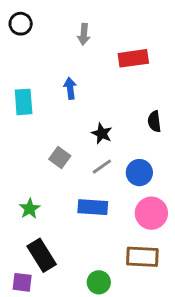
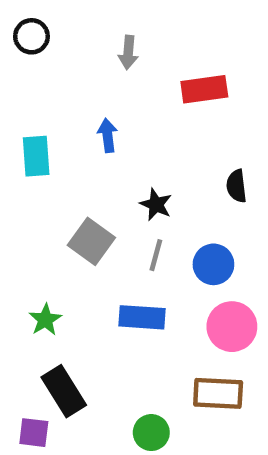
gray square: (60, 158) -> (91, 241), size x1.4
gray line: (102, 167) -> (156, 255), turned -40

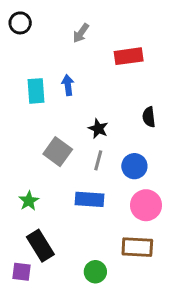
gray arrow: (128, 52) -> (81, 33), turned 30
cyan rectangle: (36, 156) -> (36, 91), moved

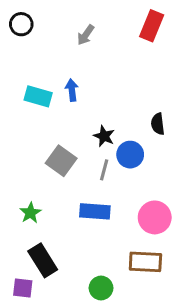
red rectangle: (129, 56) -> (152, 26), moved, turned -60
cyan rectangle: (36, 91) -> (38, 96), turned -70
blue circle: (134, 166) -> (130, 155), moved

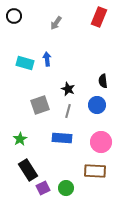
blue circle: (130, 155) -> (97, 105), moved
gray square: (61, 161) -> (40, 105), turned 36
purple square: (23, 288) -> (43, 188), moved, turned -32

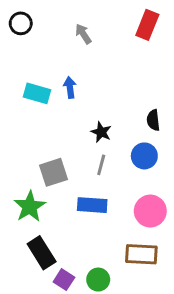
gray arrow: (56, 23) -> (83, 34), turned 112
gray square: (40, 105) -> (53, 172), moved
green star: (20, 139) -> (30, 207), size x1.5
purple square: (43, 188) -> (64, 280), turned -32

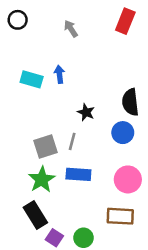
black semicircle: (153, 120) -> (130, 102), size x1.5
gray line: (101, 165) -> (72, 141), moved
green star: (30, 207) -> (42, 179), moved

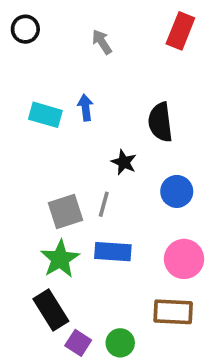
black semicircle: (130, 102) -> (160, 122), moved

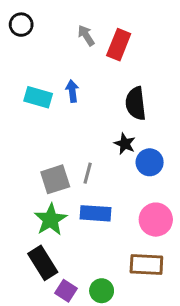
red rectangle: (180, 31) -> (119, 45), moved
black star: (124, 162) -> (125, 144), moved

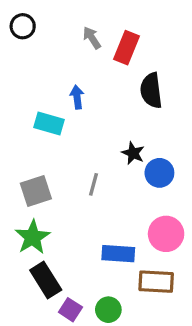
cyan rectangle: (38, 97) -> (49, 123), moved
black semicircle: (136, 103) -> (151, 91), moved
gray square: (55, 179) -> (36, 191), moved
blue rectangle: (95, 213) -> (118, 254), moved
green star: (51, 220) -> (33, 237), moved

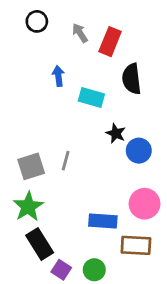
black circle: (23, 26) -> (37, 21), moved
blue arrow: (77, 97) -> (58, 76), moved
cyan rectangle: (49, 123) -> (91, 98), moved
gray line: (94, 184) -> (66, 161), moved

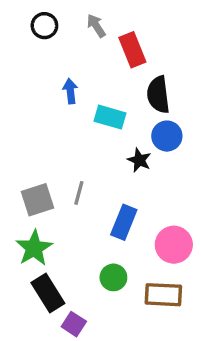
gray arrow: (80, 33) -> (96, 26), moved
red rectangle: (110, 42) -> (132, 50), turned -44
blue circle: (139, 151) -> (167, 136), moved
blue rectangle: (103, 221) -> (124, 222), moved, turned -72
green circle: (94, 270) -> (113, 277), moved

